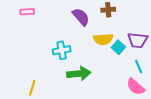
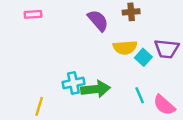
cyan cross: (62, 50) -> (73, 83), moved
cyan line: (139, 66) -> (140, 95), moved

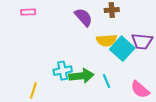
cyan square: (143, 57) -> (122, 49), size x1.6
cyan line: (140, 95) -> (107, 81), moved

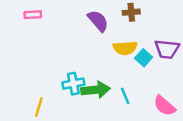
cyan square: (122, 49) -> (144, 58), size x0.6

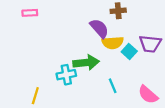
purple semicircle: (98, 21) -> (99, 28), moved
green arrow: (96, 90) -> (86, 63), moved

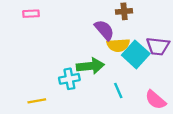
cyan square: (129, 52) -> (136, 54), size x1.6
yellow line: (35, 96) -> (37, 101), turned 63

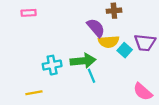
cyan square: (136, 54) -> (125, 50), size x0.6
cyan cross: (69, 79) -> (52, 65), moved
cyan line: (118, 90) -> (92, 76), moved

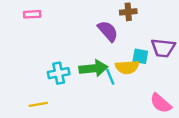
yellow semicircle: (109, 42) -> (127, 67), moved
cyan square: (125, 50) -> (140, 56), turned -32
cyan line: (92, 76) -> (110, 77), moved

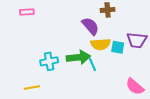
yellow semicircle: (127, 67) -> (100, 44), moved

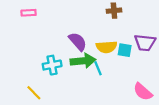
purple semicircle: (90, 26) -> (78, 42), moved
yellow line: (32, 88) -> (34, 93), turned 56

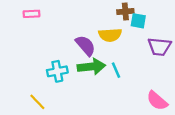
yellow semicircle: (106, 47) -> (110, 35), moved
cyan square: (125, 50) -> (138, 21), moved
cyan line: (98, 68) -> (116, 70), moved

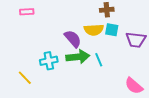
cyan square: (138, 21) -> (112, 30), moved
yellow line: (37, 102) -> (25, 78), moved

